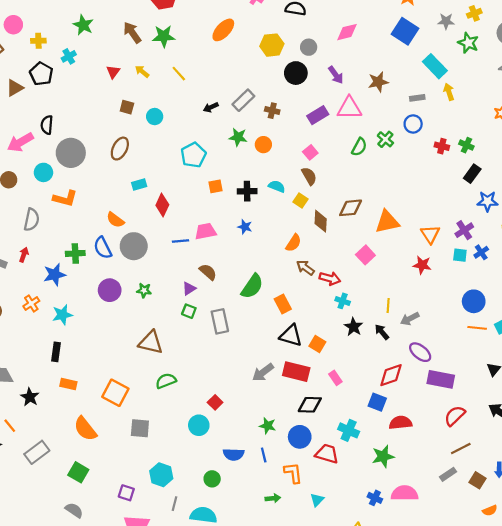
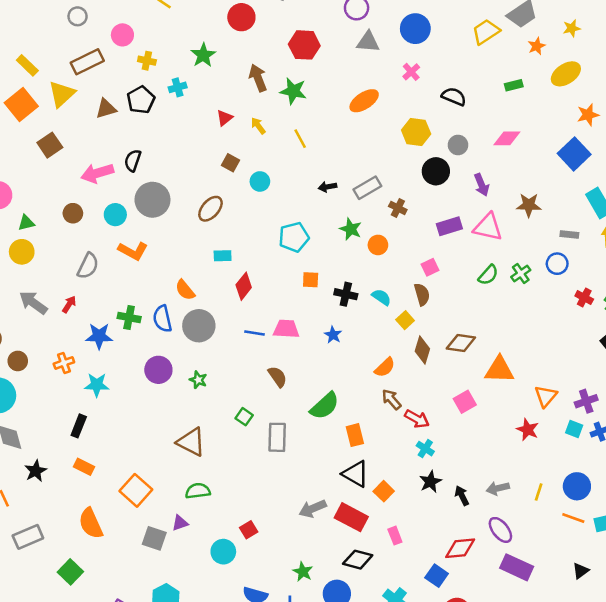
purple triangle: (189, 289) -> (180, 523), moved
yellow line: (388, 306) -> (539, 492), moved

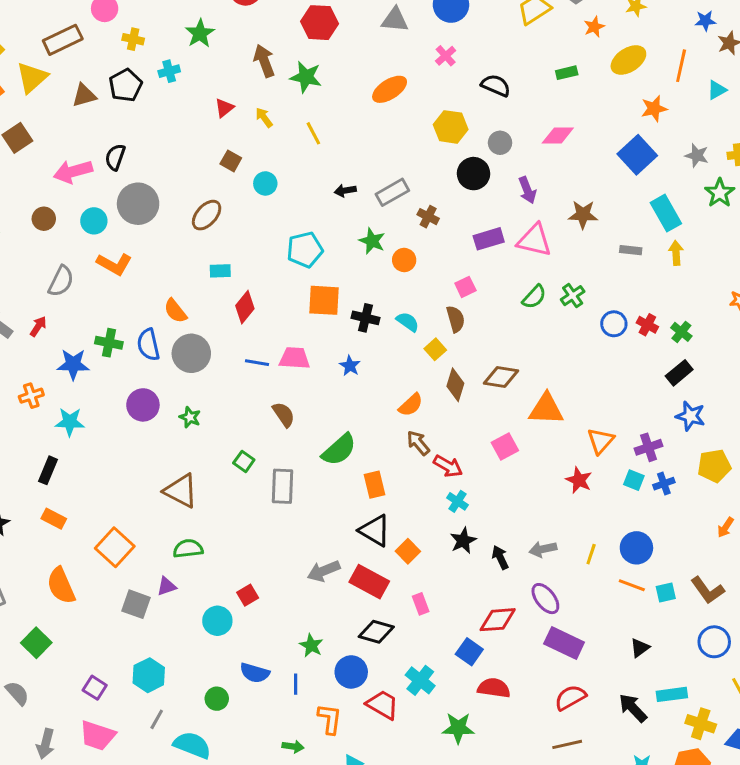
blue circle: (557, 264) -> (614, 324), moved
orange square: (311, 280) -> (324, 300), size x1.6

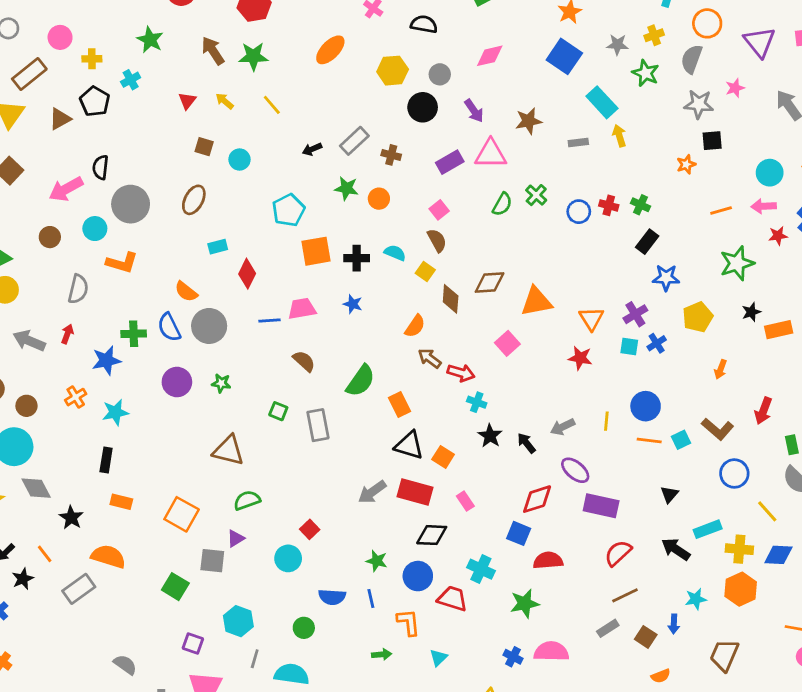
orange semicircle: (61, 586) -> (108, 557), moved, turned 144
green square: (36, 643) -> (175, 587), moved

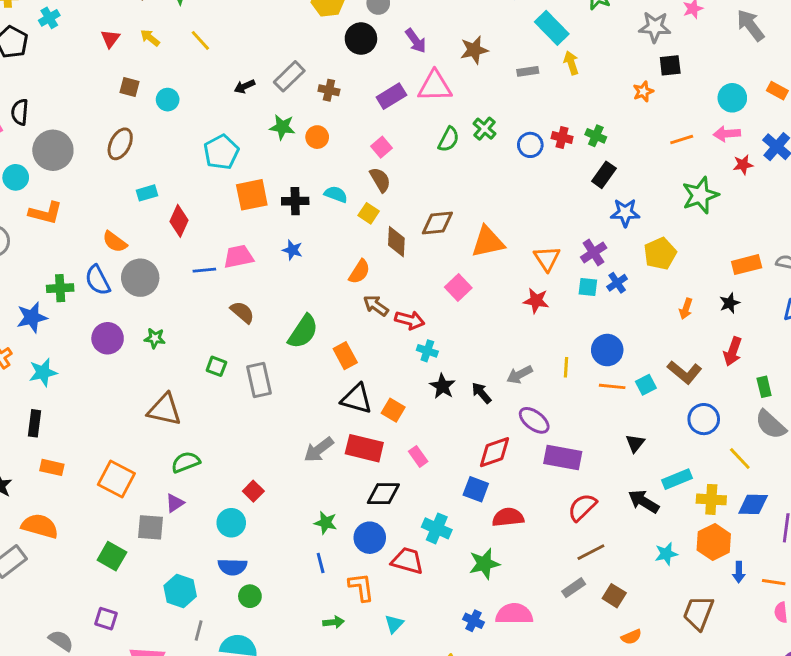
black star: (751, 312) -> (730, 303), moved
blue semicircle: (332, 597) -> (232, 567), moved
blue arrow: (674, 624) -> (739, 572), moved
purple square: (193, 643) -> (106, 619), moved

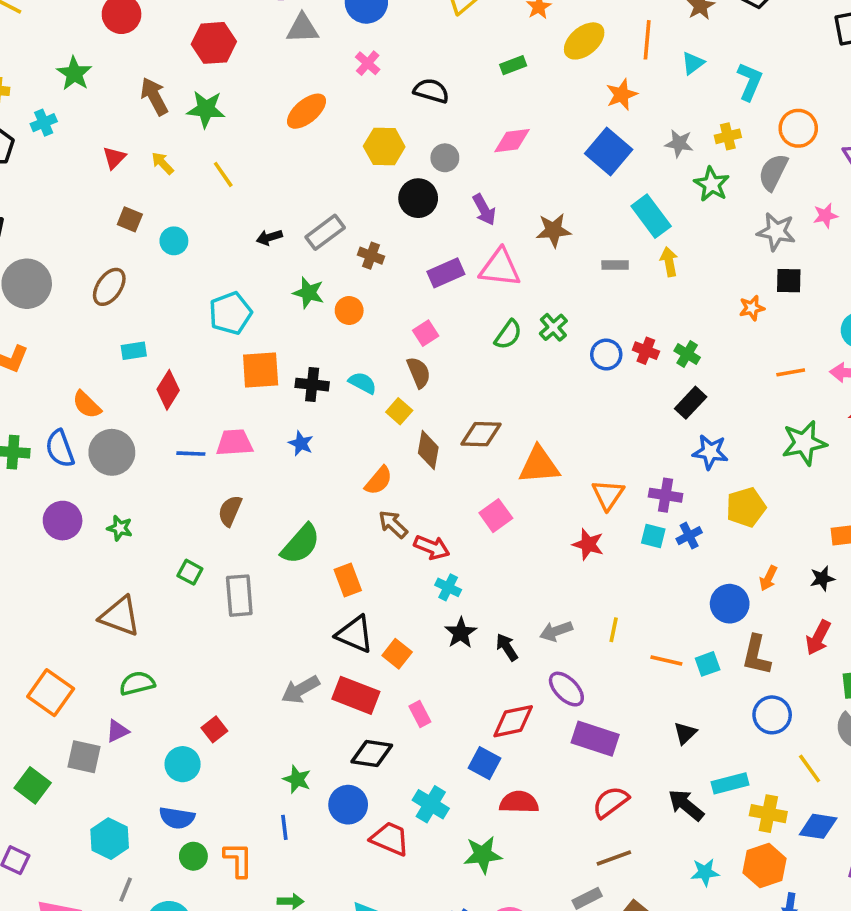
purple cross: (594, 253) -> (666, 495), turned 35
brown semicircle: (242, 312) -> (230, 511), turned -115
blue circle: (607, 350) -> (730, 604), moved
brown L-shape: (685, 372) -> (756, 655), turned 56
orange L-shape: (361, 587) -> (238, 860), moved

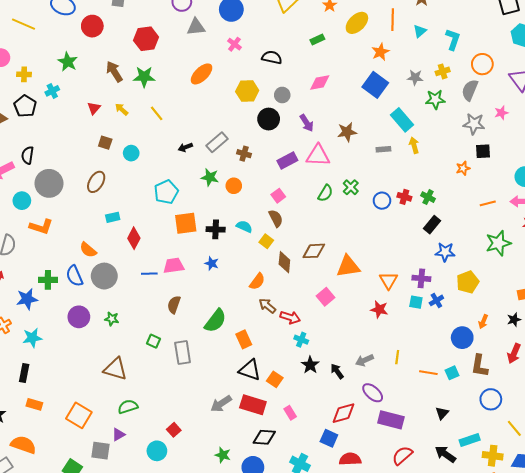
green star: (712, 184) -> (435, 99), turned -30

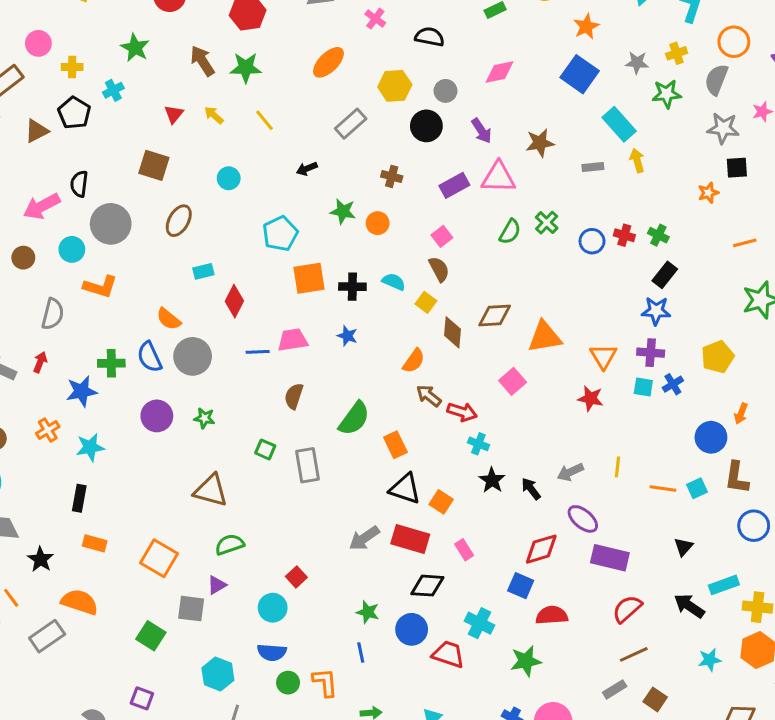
gray rectangle: (217, 142) -> (351, 124), moved
brown square: (105, 143) -> (154, 165), moved, size x1.5
blue star: (445, 252) -> (656, 311), moved

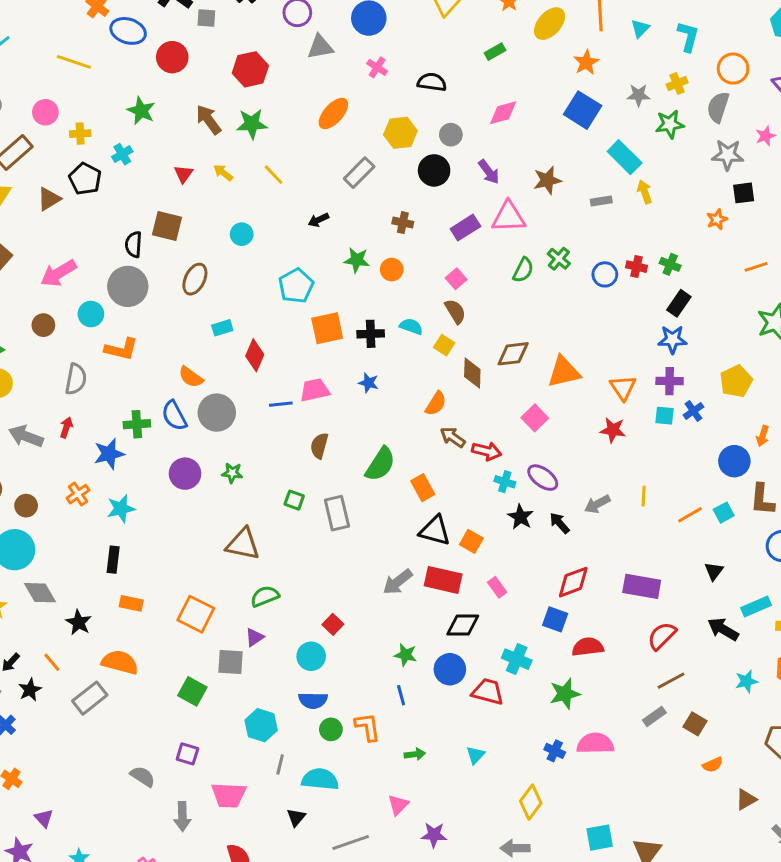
black semicircle: (79, 184) -> (134, 244), moved
orange line: (663, 488) -> (690, 515), turned -35
purple ellipse: (583, 519) -> (543, 478), moved

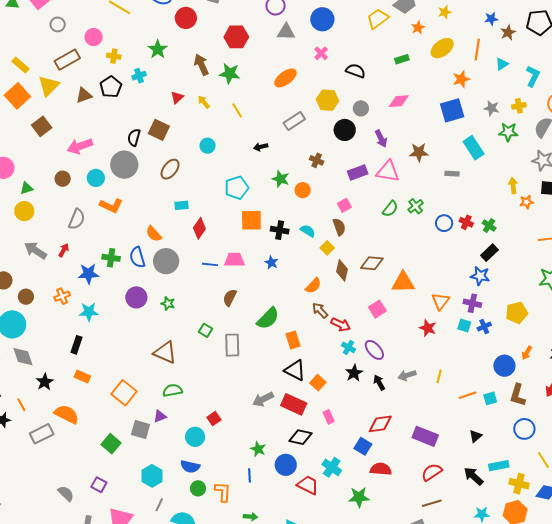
blue square: (583, 110) -> (452, 110), turned 30
yellow arrow: (645, 192) -> (513, 186), moved

